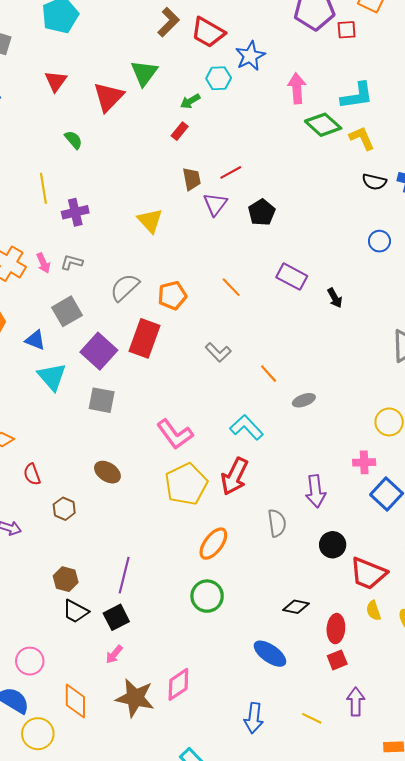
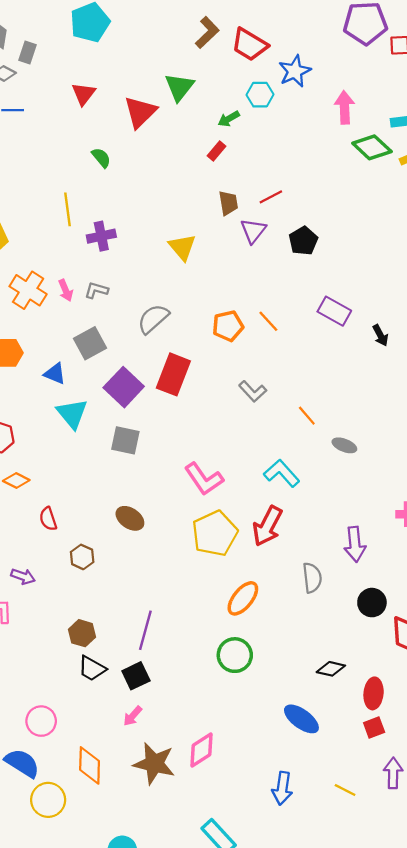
orange pentagon: (172, 295) -> (228, 326), moved
gray ellipse: (304, 400) -> (344, 445), turned 40

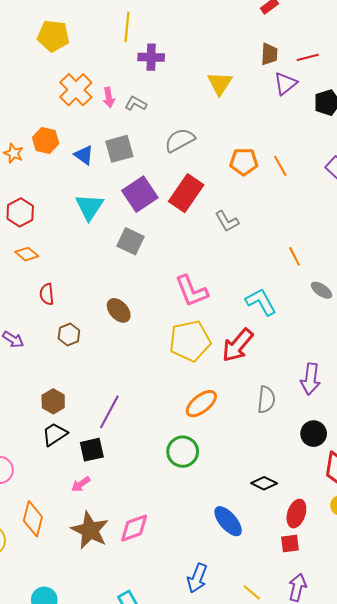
blue triangle: (55, 374) -> (84, 155), moved
gray L-shape: (253, 391) -> (227, 221), moved
black trapezoid: (92, 668) -> (55, 434), turned 104

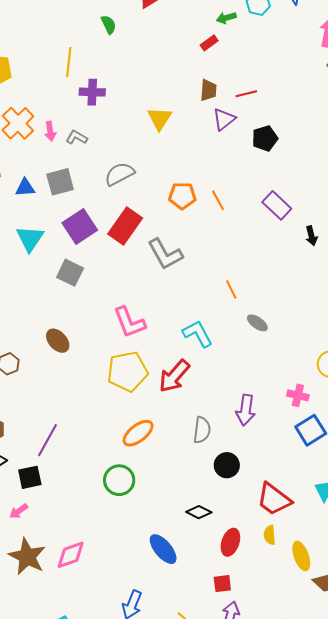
blue triangle: (84, 155) -> (25, 188), turned -40
gray L-shape: (227, 221) -> (165, 254), size x1.5
black circle: (314, 434) -> (227, 465), moved
red square: (290, 543) -> (222, 584), moved

